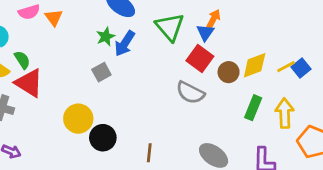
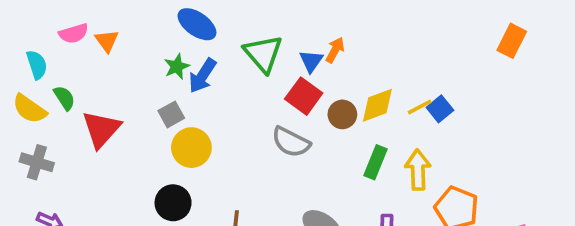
orange arrow: (214, 19) -> (335, 50), moved
red triangle: (29, 83) -> (101, 129), moved, turned 40
yellow circle: (78, 119) -> (191, 148), moved

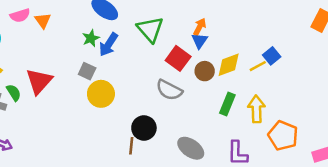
blue triangle: (311, 61) -> (200, 41), moved
green semicircle: (64, 98) -> (14, 93), moved
blue square: (440, 109) -> (272, 56), moved
gray square: (171, 114) -> (87, 71), turned -36
black circle: (173, 203) -> (144, 128), moved

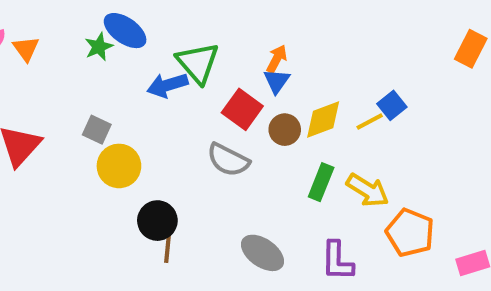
green star: (91, 38) -> (99, 47), moved
blue arrow: (109, 45) -> (167, 85), moved, turned 40
yellow arrow: (256, 109) -> (368, 190), turned 124
black circle: (144, 128) -> (157, 221), moved

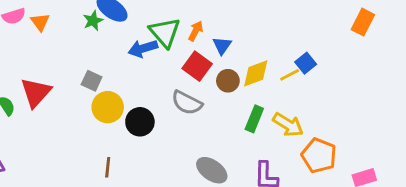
orange arrow: (277, 59) -> (196, 31), moved
black circle: (157, 221) -> (140, 122), moved
brown line: (167, 249) -> (108, 167), moved

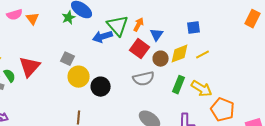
blue square: (306, 63) -> (194, 28), moved, turned 32
gray semicircle: (187, 103) -> (144, 79), moved, turned -40

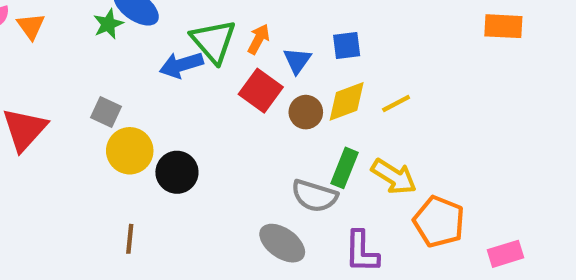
orange rectangle: (253, 19) -> (503, 26), turned 66
blue square: (194, 28) -> (347, 46), moved
gray semicircle: (144, 79) -> (314, 196), moved, turned 30

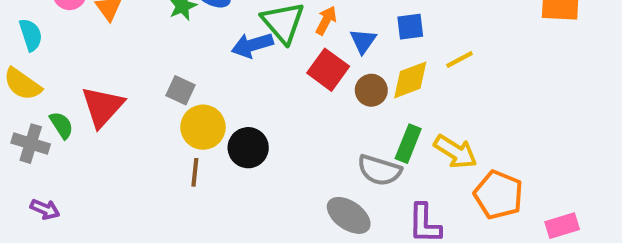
yellow line: (396, 104) -> (459, 59), moved
brown line: (130, 239) -> (195, 172), moved

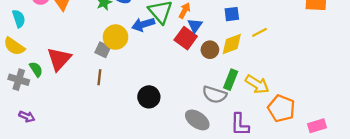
blue triangle: (363, 41) -> (195, 26), moved
yellow circle: (203, 127) -> (115, 37), moved
black circle: (248, 148) -> (149, 97), moved
brown line: (195, 172) -> (99, 77), moved

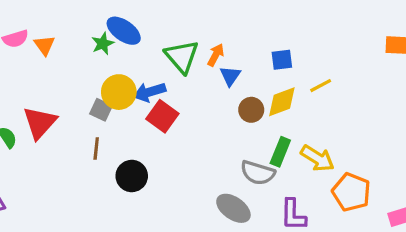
blue arrow: (143, 24) -> (149, 92), moved
red square: (186, 38) -> (162, 116), moved
black circle: (149, 97) -> (132, 176), moved

